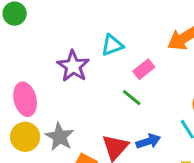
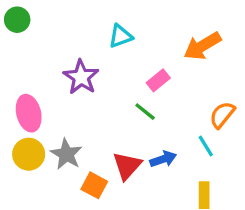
cyan triangle: (112, 45) -> (120, 36), moved

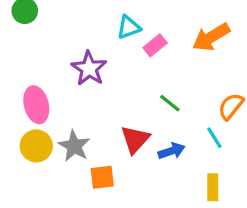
pink rectangle: (158, 80) -> (155, 45), moved
green line: (145, 112) -> (170, 103), moved
red triangle: (127, 166) -> (135, 139), moved
orange square: (94, 185) -> (102, 177), turned -35

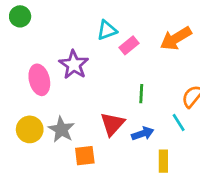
green line: (170, 103) -> (141, 94), turned 54
pink ellipse: (36, 105) -> (39, 80), moved
yellow rectangle: (213, 187) -> (163, 161), moved

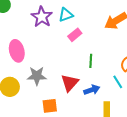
pink rectangle: (129, 45) -> (75, 35), moved
purple star: (74, 65) -> (42, 17), moved
gray star: (61, 129) -> (37, 76), moved, turned -30

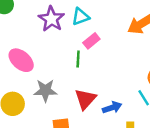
pink ellipse: (17, 51) -> (21, 60), turned -35
green line: (91, 61) -> (78, 59), moved

